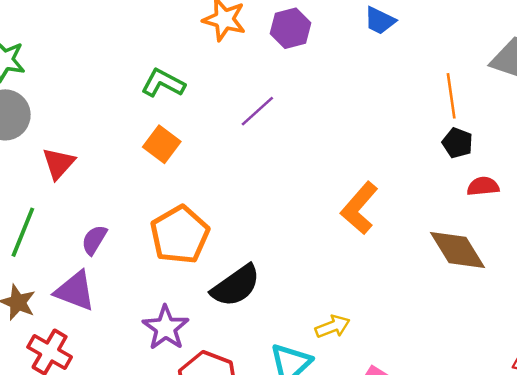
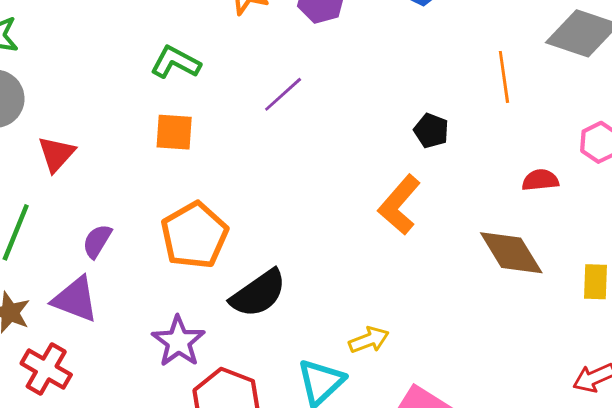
black pentagon: (457, 143) -> (431, 131), moved
orange square: (162, 144) -> (174, 132), turned -33

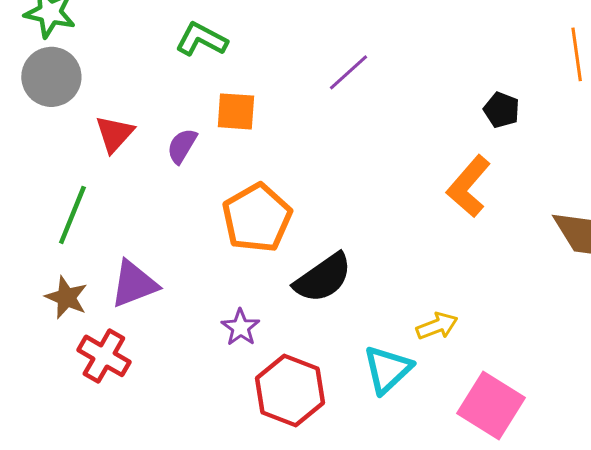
green L-shape: (176, 62) -> (201, 39), moved
purple semicircle: (97, 241) -> (182, 146), moved
purple triangle: (75, 299) -> (134, 284), turned -42
purple star: (178, 341) -> (240, 327), size x0.7

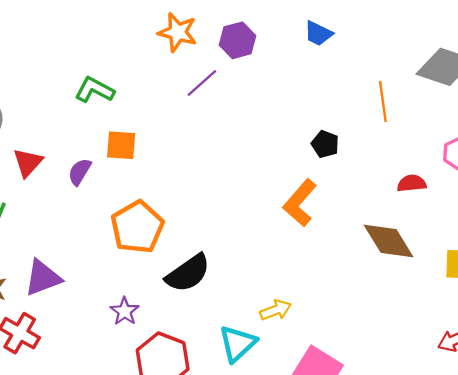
purple line: (349, 72) -> (202, 83), moved

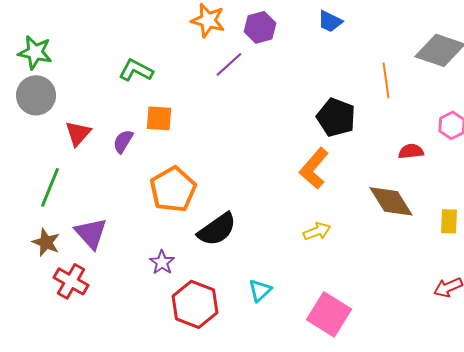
black pentagon: (325, 144) -> (336, 117), size x1.6
purple triangle: (43, 278) -> (91, 233), turned -51
yellow arrow: (276, 310) -> (317, 231), moved
cyan triangle: (238, 344) -> (260, 290), size x0.7

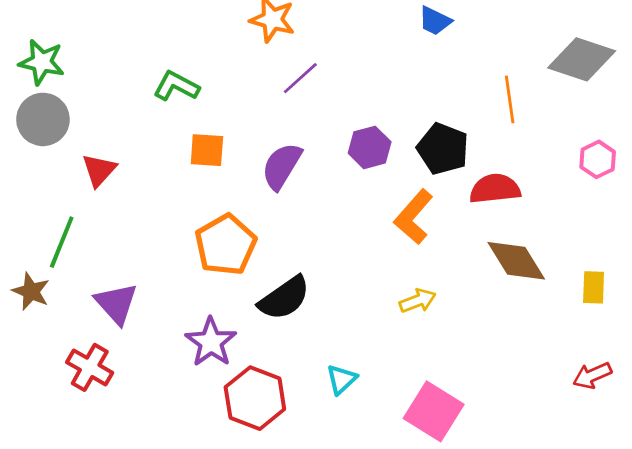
purple hexagon: (260, 27) -> (370, 147), moved
purple semicircle: (123, 141) -> (282, 166), moved, size x1.5
red semicircle: (411, 151) -> (495, 189), moved, size x1.5
brown star: (46, 242) -> (31, 291), moved
purple star: (162, 262) -> (211, 342), size x1.5

